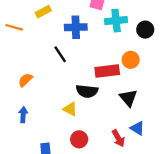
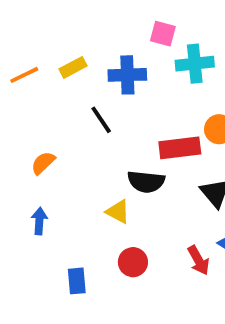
yellow rectangle: (43, 12) -> (73, 67), moved
orange line: (14, 27) -> (24, 75), turned -42

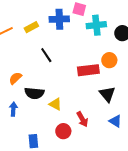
blue cross: (127, 75) -> (59, 19), moved
black semicircle: (146, 182) -> (34, 93), moved
red arrow: (198, 260) -> (82, 119), moved

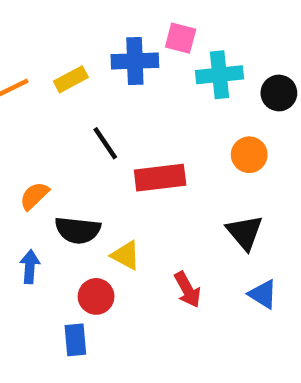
red rectangle: (88, 70) -> (160, 178), moved
red circle: (63, 131) -> (96, 296), moved

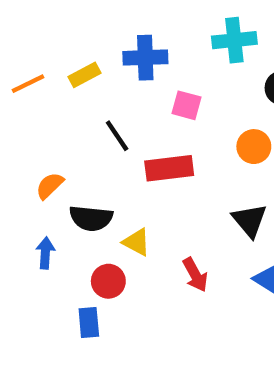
pink square: (181, 38) -> (187, 105), moved
cyan cross: (219, 75) -> (234, 40), moved

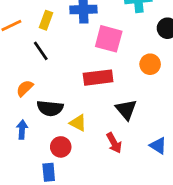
yellow rectangle: (84, 75) -> (46, 20), turned -42
pink square: (187, 105) -> (109, 39), size x1.5
black line: (117, 136) -> (41, 51), moved
black triangle: (250, 220) -> (126, 110), moved

